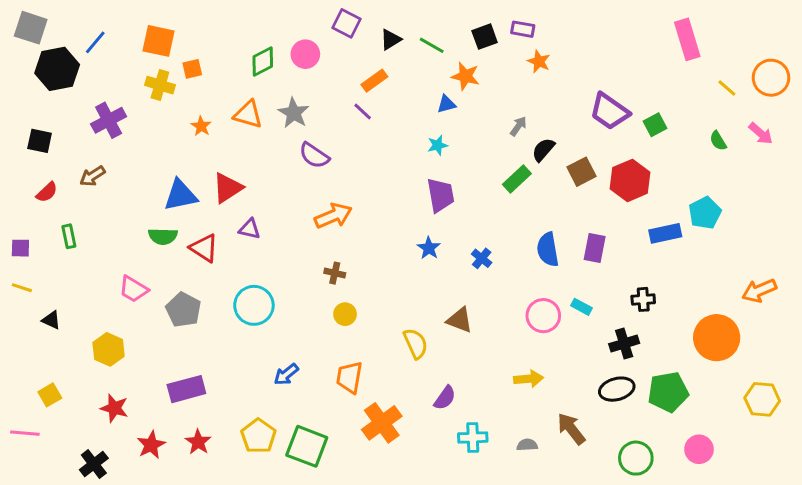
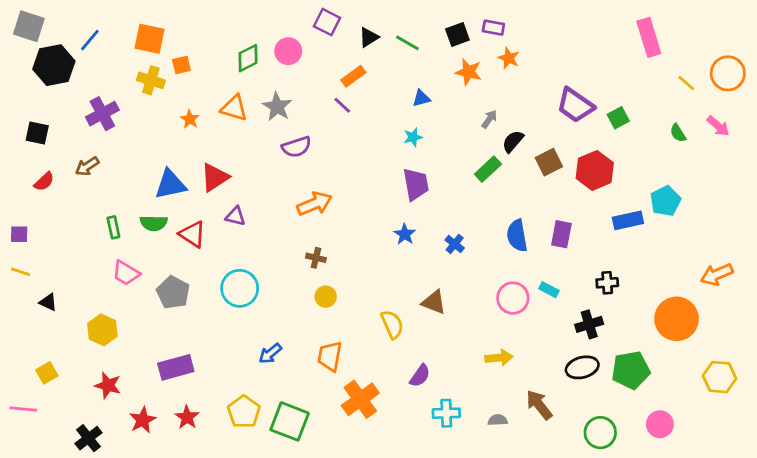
orange star: (465, 76) -> (468, 72), moved
purple semicircle: (314, 156) -> (297, 147), turned -52
green rectangle: (69, 236) -> (113, 227), moved

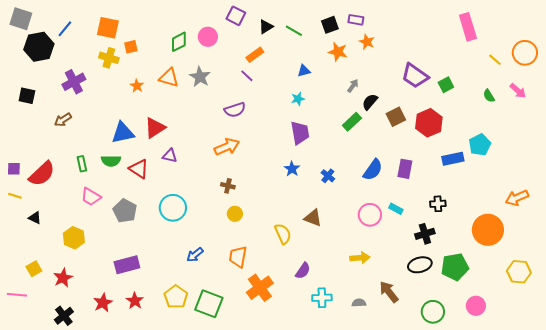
purple semicircle: (297, 147) -> (235, 110), moved
red semicircle: (44, 182) -> (42, 174), moved, size x1.8
blue semicircle: (517, 236) -> (373, 170), turned -135
red star: (108, 385) -> (63, 278), moved, turned 30

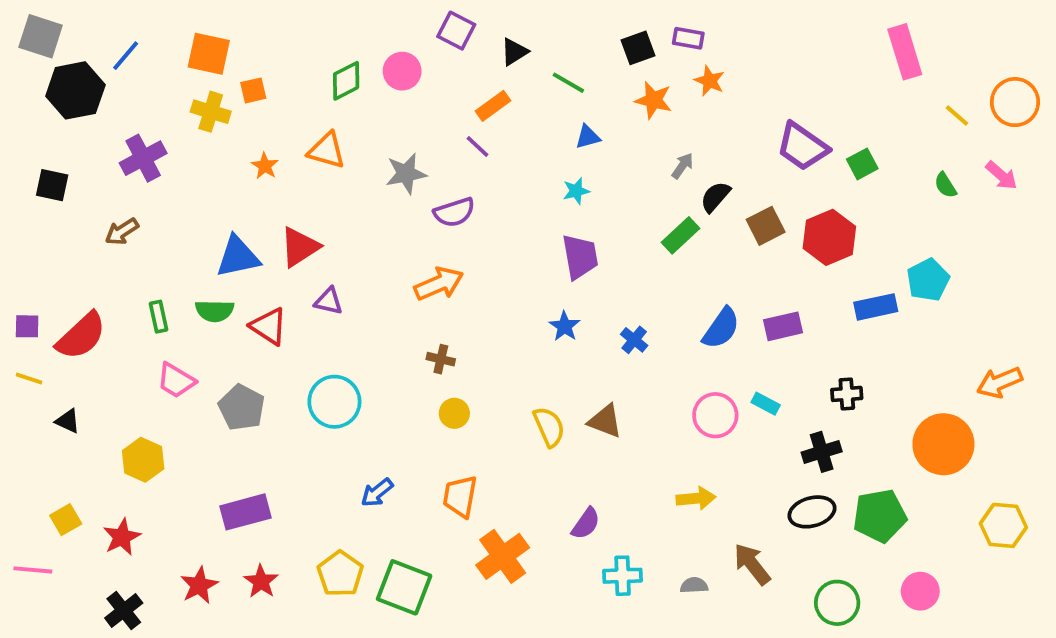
green line: (294, 31) -> (568, 83), moved
gray star: (200, 77) -> (406, 174), moved, turned 30
purple rectangle: (405, 169) -> (783, 326), turned 66
yellow semicircle: (283, 234) -> (549, 427), moved

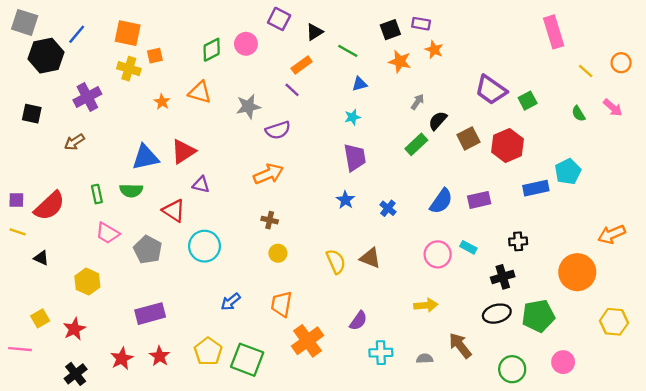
orange circle: (1015, 102) -> (621, 63), size x0.7
red triangle: (269, 326) -> (174, 211), moved

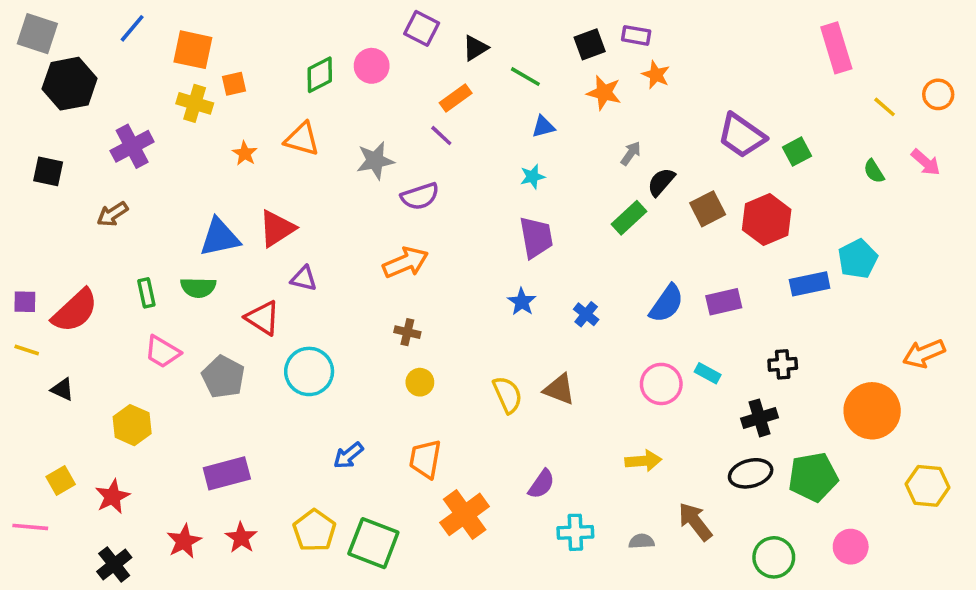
blue line: (77, 34) -> (132, 28), moved

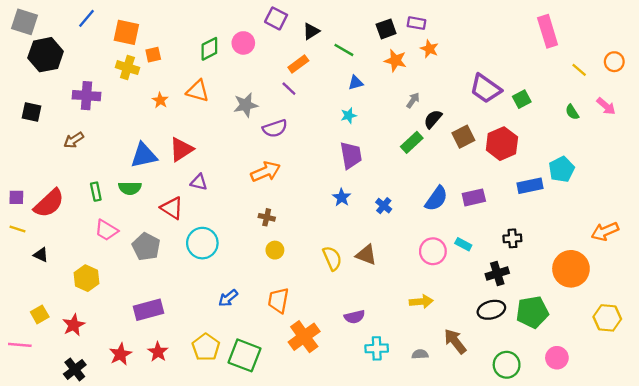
purple cross: (132, 146) -> (87, 96), turned 32
purple semicircle: (541, 484) -> (354, 317), turned 42

